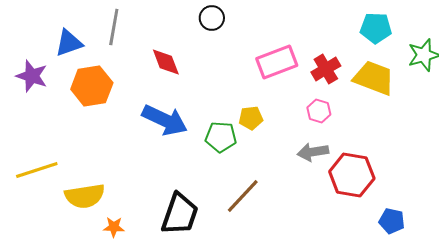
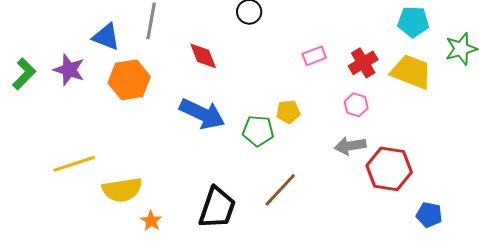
blue triangle: (69, 43) -> (106, 37), turned 40
pink rectangle: (277, 62) -> (314, 56), size x0.6
orange star: (114, 227) -> (151, 221), turned 30

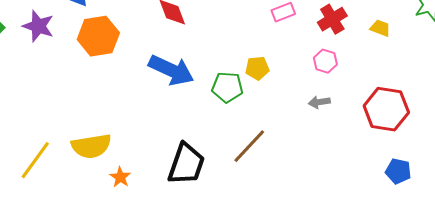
yellow trapezoid: (411, 72) -> (380, 28), size x0.5
gray arrow: (350, 146) -> (319, 102), size x0.7
yellow line: (74, 164) -> (35, 160), moved, turned -36
red hexagon: (389, 169) -> (386, 109), moved

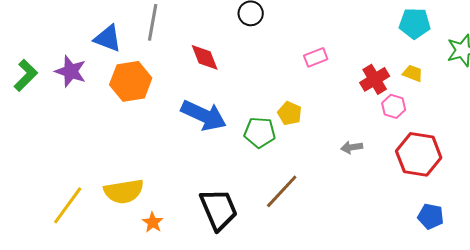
red cross: (332, 19) -> (375, 79), moved
pink hexagon: (325, 61) -> (394, 106), moved
yellow pentagon: (257, 68) -> (290, 113), turned 30
black trapezoid: (186, 164) -> (219, 209), turned -42

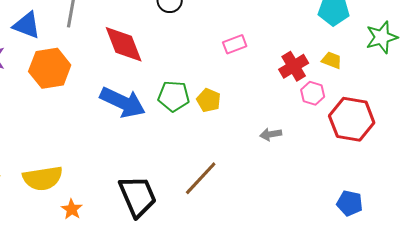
red diamond: (205, 57) -> (124, 44), size x1.4
green pentagon: (260, 132) -> (174, 96), moved
red hexagon: (419, 154) -> (352, 119), moved

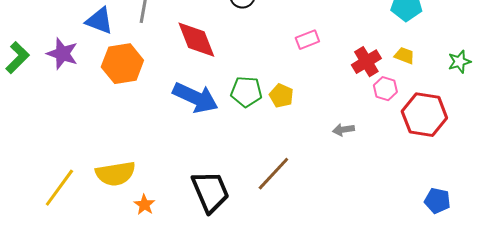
green star: (382, 37) -> (459, 62), moved, size x0.7
blue pentagon: (350, 203) -> (437, 201), moved

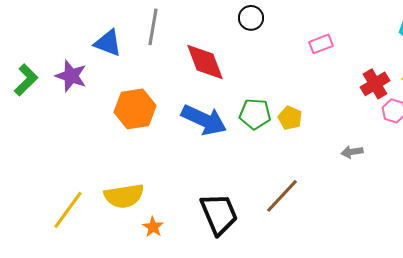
pink rectangle: (307, 40) -> (321, 44), moved
orange hexagon: (122, 64) -> (135, 109), moved

